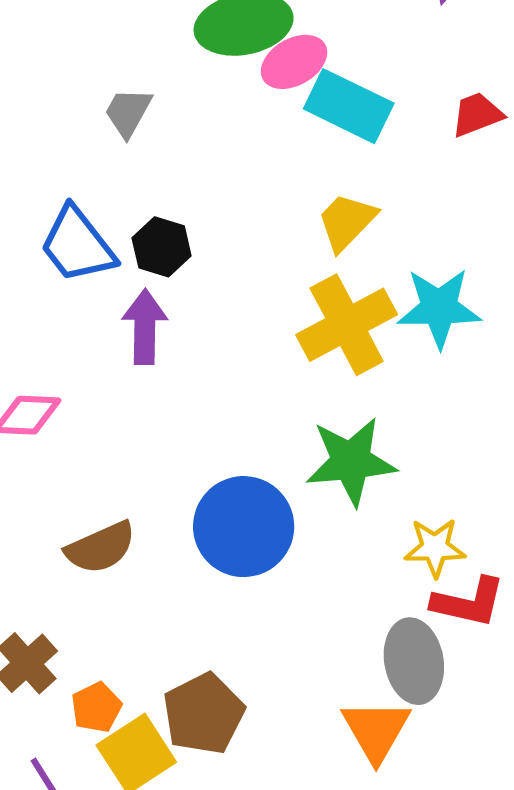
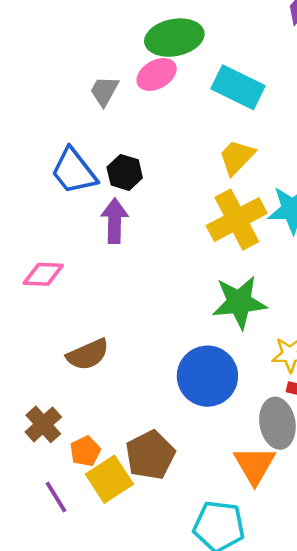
pink ellipse: (294, 62) -> (157, 74), moved
blue circle: (244, 527) -> (207, 376), moved

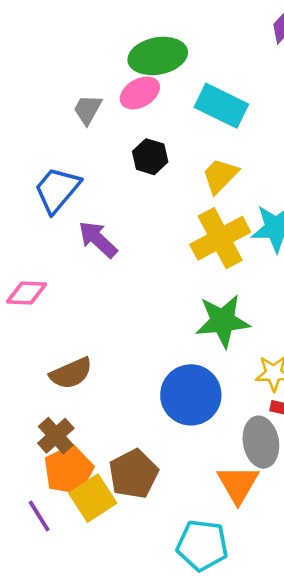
blue trapezoid: (74, 171) -> (57, 190), turned 78
black hexagon: (125, 172) -> (150, 157), moved
purple arrow: (115, 221) -> (98, 239), turned -48
brown cross: (43, 424) -> (56, 436), moved
orange pentagon: (85, 451) -> (69, 470), size x1.6

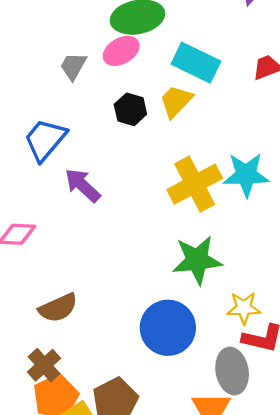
yellow trapezoid: (220, 176) -> (176, 101), moved

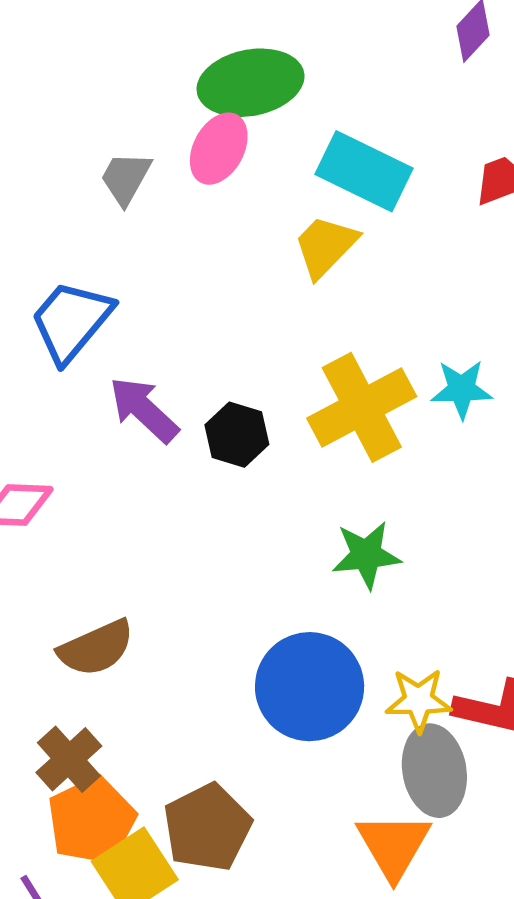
pink ellipse: (121, 51) -> (219, 149), turned -32
black hexagon: (130, 109) -> (237, 435), moved
cyan star: (246, 175) -> (462, 389), size x0.7
green star: (197, 260) -> (366, 555), size x0.7
yellow star: (244, 308) -> (419, 700), moved

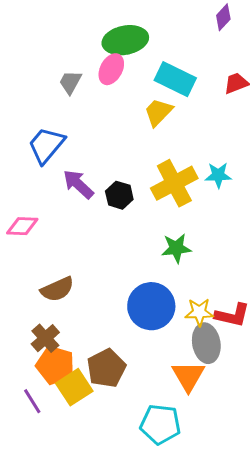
orange pentagon: (92, 821) -> (55, 365), turned -30

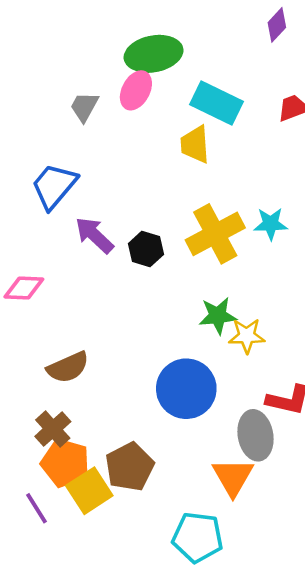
yellow trapezoid: (158, 112) -> (195, 144), turned -48
yellow star: (199, 312) -> (247, 336), moved

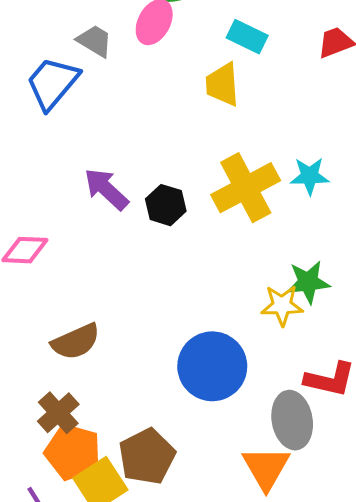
cyan rectangle: (216, 103) -> (247, 37), size x0.7
gray trapezoid: (84, 107) -> (95, 41), turned 92
blue trapezoid: (54, 186) -> (52, 83), moved
green star: (218, 316) -> (308, 282), moved

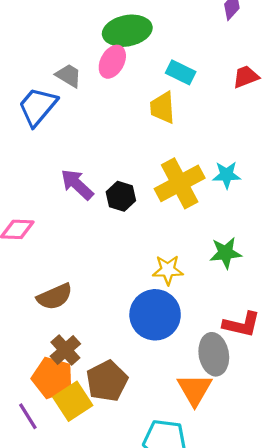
yellow star: (282, 305) -> (168, 270), moved
brown cross: (58, 413) -> (65, 350), moved

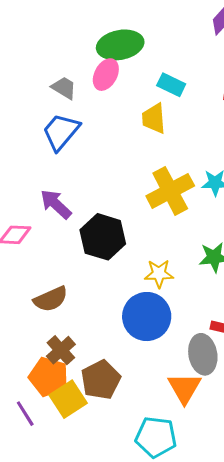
blue trapezoid: (38, 107) -> (61, 132), moved
purple arrow: (77, 184) -> (56, 204), moved
black hexagon: (121, 196) -> (103, 237), moved, size x1.6

